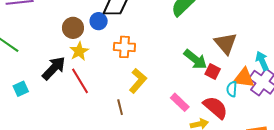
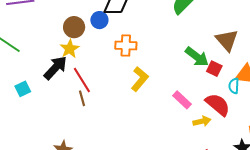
yellow star: (79, 51) -> (70, 49), moved
brown line: (120, 107) -> (82, 98), moved

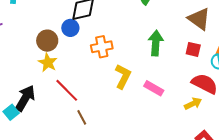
green arrow: (197, 57) -> (156, 43), moved, turned -110
black arrow: (55, 68) -> (25, 98), moved
brown line: (82, 98) -> (82, 117), moved
pink rectangle: (182, 100) -> (154, 88), moved

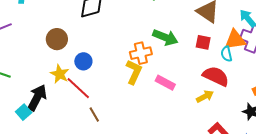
blue circle: (70, 28) -> (83, 61), moved
green arrow: (156, 43) -> (165, 37), turned 110
orange cross: (102, 47) -> (141, 53), moved
yellow star: (48, 63) -> (60, 74), moved

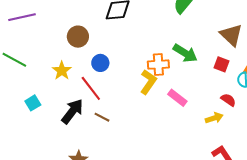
yellow star: (60, 74) -> (62, 71), moved
red semicircle: (216, 76) -> (228, 100), size x0.6
black arrow: (37, 98) -> (72, 111), moved
brown line: (94, 114) -> (102, 117), turned -42

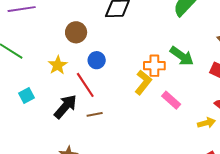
brown line: (102, 117) -> (95, 114), turned -42

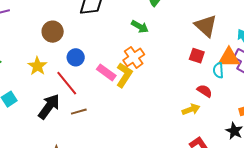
green arrow: (182, 56) -> (140, 27), moved, size x0.7
orange cross: (154, 66) -> (134, 57), turned -30
pink rectangle: (171, 100) -> (106, 72), moved

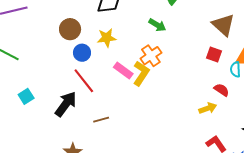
blue circle: (76, 57) -> (82, 53), moved
yellow star: (37, 66) -> (107, 38), moved, turned 30
brown line: (79, 112) -> (101, 120), moved

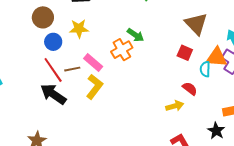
green arrow: (157, 25) -> (136, 35), moved
yellow L-shape: (141, 73) -> (94, 87), moved
black arrow: (66, 104) -> (53, 94), moved, turned -96
brown line: (101, 120) -> (72, 69), moved

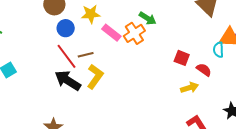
red square: (185, 53) -> (182, 58), moved
pink rectangle: (93, 62) -> (111, 33), moved
yellow L-shape: (94, 87) -> (95, 77), moved

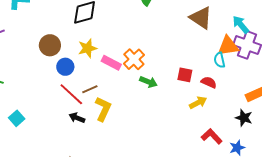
green arrow: (148, 18) -> (148, 82), moved
black arrow: (68, 80) -> (77, 118), size x0.6

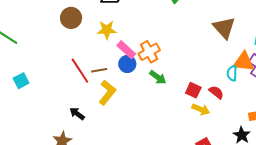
blue circle: (65, 67) -> (127, 64), moved
red square: (185, 75) -> (193, 90), moved
yellow arrow: (198, 103) -> (201, 109), turned 36
black arrow: (77, 118) -> (77, 114), moved

